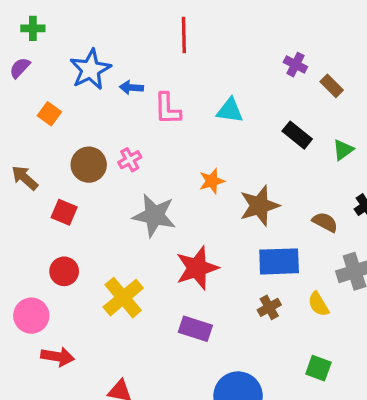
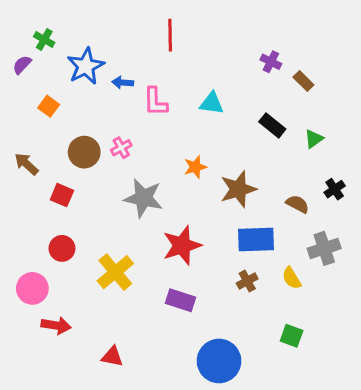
green cross: (33, 28) -> (44, 40), moved, turned 30

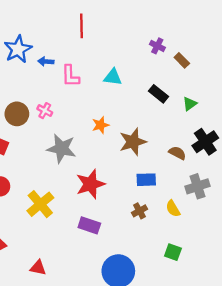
pink cross: (121, 148) -> (45, 111), turned -32
black cross: (335, 189) -> (205, 142), size x1.6
blue rectangle: (256, 240) -> (146, 180), size x0.7

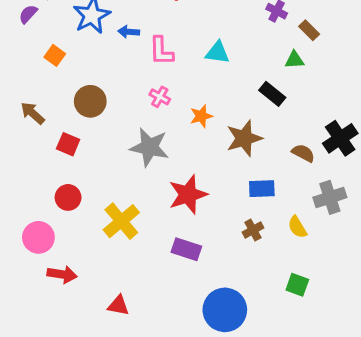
black rectangle: (158, 94) -> (272, 94), moved
green triangle: (190, 104) -> (294, 60), moved, turned 32
pink cross: (45, 111) -> (160, 97), moved

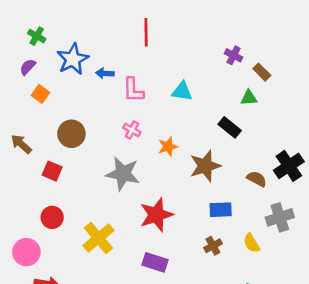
purple semicircle: (28, 14) -> (28, 67), moved

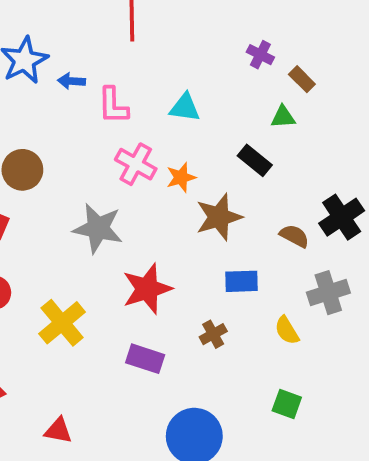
pink cross: (132, 130) -> (136, 164), moved, size x1.5
orange star: (168, 147) -> (181, 177), moved
brown cross: (213, 246) -> (213, 334), moved

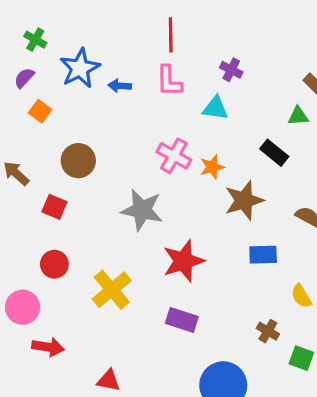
purple cross: (260, 55) -> (231, 70), moved
pink L-shape: (113, 106) -> (169, 81), moved
brown cross: (213, 334) -> (268, 331), moved, turned -30

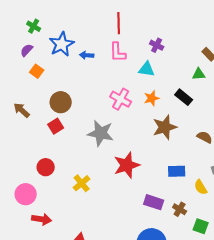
orange star: (212, 167) -> (152, 98), moved
red square: (54, 207) -> (56, 126), moved, turned 35
blue rectangle: (263, 255) -> (177, 171), moved
yellow cross: (112, 290) -> (82, 183), size x0.7
purple rectangle: (182, 320) -> (154, 202), moved

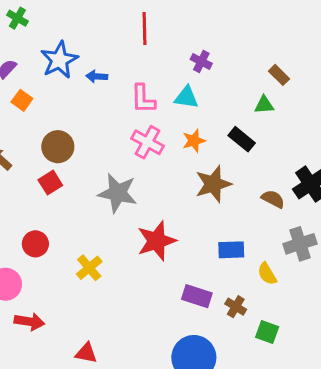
green cross: (34, 26) -> (17, 18), moved
pink L-shape: (118, 52) -> (143, 99), moved

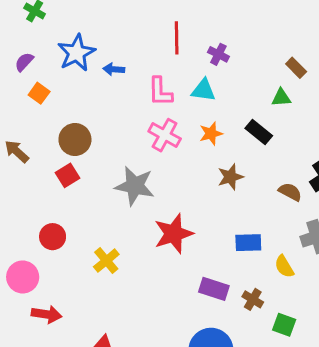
red line: (145, 29) -> (177, 38), moved
brown star: (213, 184) -> (230, 177), size x0.7

